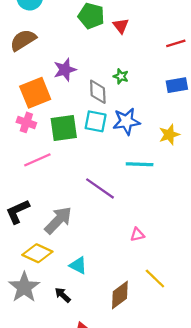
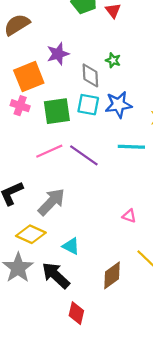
pink line: (37, 160) -> (49, 151), moved
purple line: (100, 188) -> (84, 155), moved
pink triangle: (137, 235) -> (129, 216), turned 32
black arrow: (63, 295) -> (56, 275), size x1.8

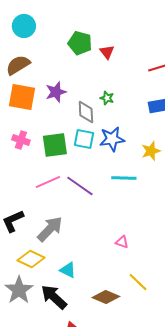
orange square: (29, 77) -> (22, 97), moved, turned 32
brown diamond: (112, 275) -> (106, 297), turned 60

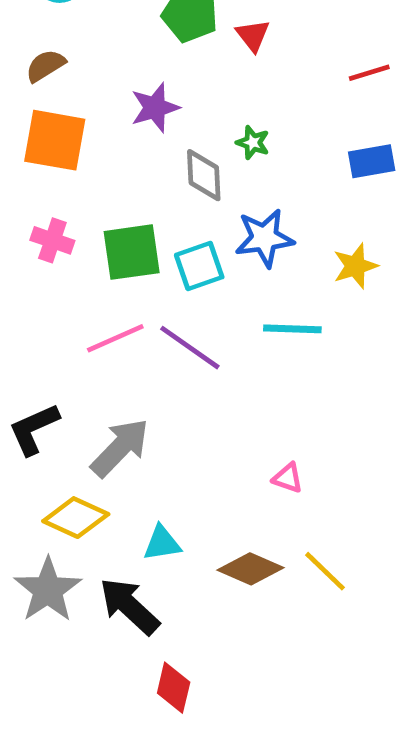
brown semicircle: (18, 65) -> (45, 66), size x0.7
purple star: (56, 92) -> (155, 108), moved
cyan square: (84, 139) -> (199, 266), moved, turned -30
cyan triangle: (68, 270) -> (162, 543), turned -36
brown diamond: (106, 297) -> (250, 569), moved

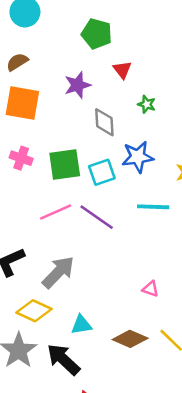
red triangle: (253, 35) -> (122, 70), moved
green star: (253, 143) -> (147, 104), moved

